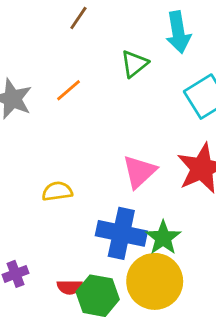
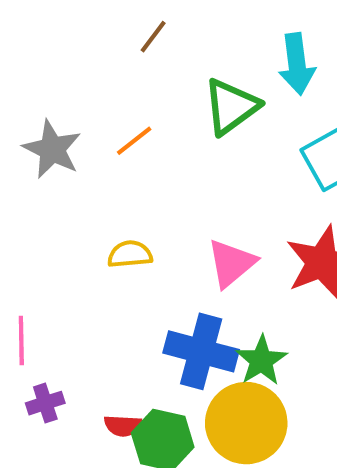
green triangle: (134, 64) -> (231, 107), size x1.4
yellow semicircle: (57, 191) -> (130, 254), moved

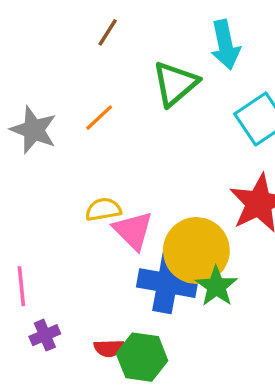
pink triangle: (231, 263) -> (133, 231), moved, turned -30
yellow circle: (246, 423) -> (196, 250), moved

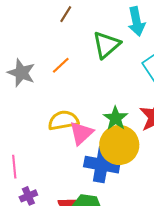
yellow semicircle: (103, 209) -> (63, 120), size x1.4
pink triangle: (133, 231) -> (81, 133), turned 32
green star: (216, 286) -> (116, 118), moved

